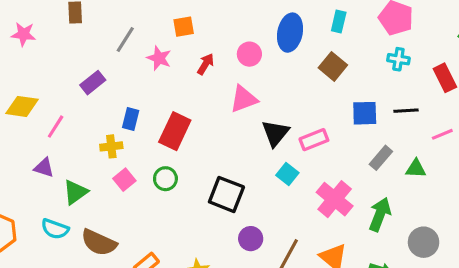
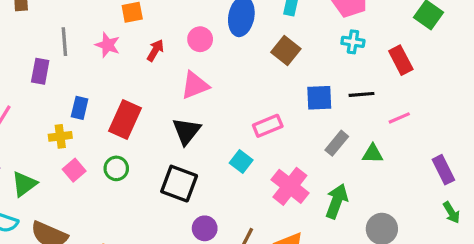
gray line: (125, 40) -> (64, 42), moved, turned -36
purple rectangle: (93, 83) -> (40, 71), turned -40
black triangle: (275, 133) -> (187, 131), moved

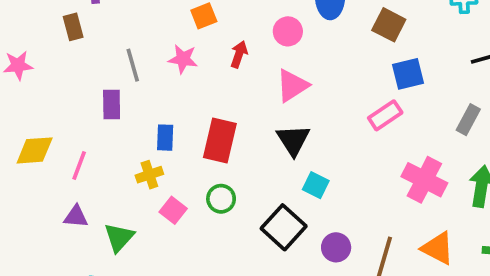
blue square: (319, 98) -> (408, 74), moved
cyan square: (241, 161) -> (316, 185), moved
black square: (179, 184) -> (284, 227), moved, turned 33

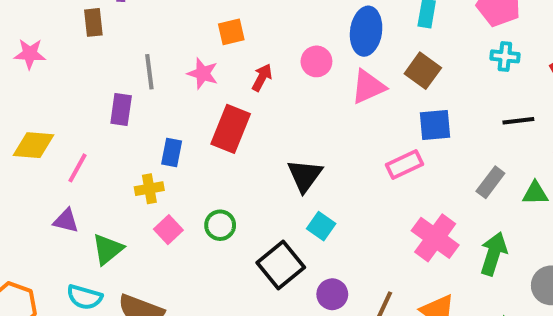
pink triangle: (292, 86) -> (368, 87), moved
red rectangle: (220, 141) -> (231, 129), moved

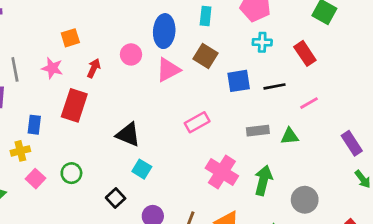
blue square: (435, 125) -> (239, 81), moved
black triangle: (305, 176) -> (128, 135), turned -40
gray rectangle: (490, 182) -> (258, 131), turned 50
black square: (281, 265) -> (116, 198), size x0.6

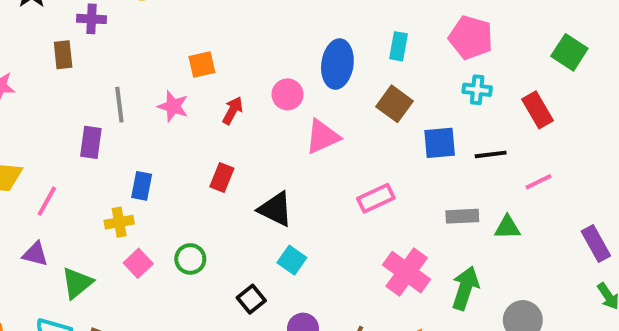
pink triangle: (168, 70) -> (322, 137), moved
red rectangle: (74, 105) -> (222, 177), moved, size x0.6

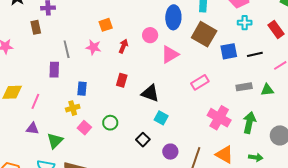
brown square: (394, 104) -> (204, 34), size x1.4

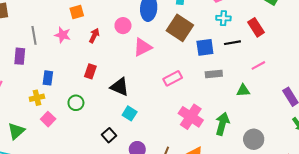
black line: (255, 54) -> (232, 43), moved
gray rectangle: (244, 87) -> (214, 74), moved
green circle: (110, 123) -> (76, 103), moved

